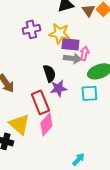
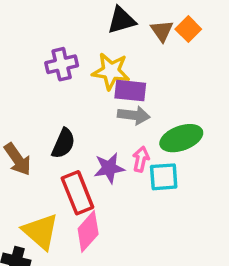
pink arrow: (84, 53) -> (141, 159), moved
black semicircle: (49, 73) -> (63, 143), moved, turned 42

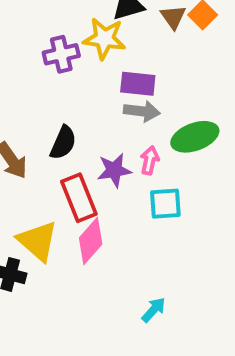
yellow star: (111, 71) -> (104, 39), moved
cyan square: (164, 177) -> (165, 204), moved

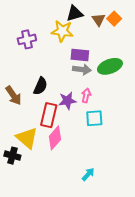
purple cross: (61, 54) -> (27, 39), moved
green ellipse: (195, 137) -> (110, 66), moved
red rectangle: (79, 198) -> (49, 115), turned 35

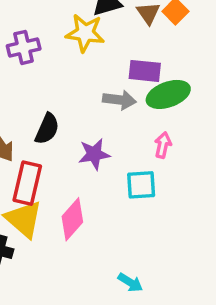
purple rectangle: (80, 55) -> (145, 71), moved
pink arrow: (86, 95) -> (163, 145), moved
red rectangle: (49, 115) -> (27, 183), moved
cyan arrow: (88, 174) -> (130, 282), turned 80

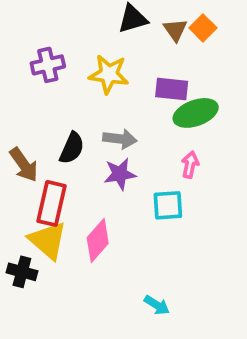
yellow star: (85, 33) -> (109, 74), moved
gray arrow: (119, 100) -> (120, 139), moved

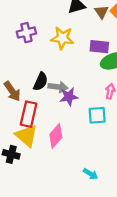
gray arrow: (120, 139) -> (58, 87), moved

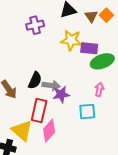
purple cross: (26, 33) -> (35, 25), moved
yellow star: (62, 38) -> (71, 40), moved
red rectangle: (29, 114) -> (39, 110), moved

